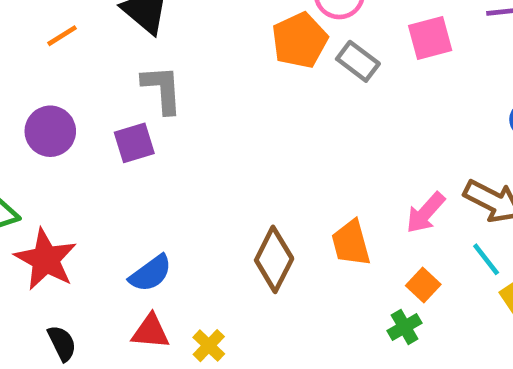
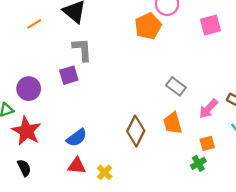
gray rectangle: (358, 61) -> (176, 86), moved
purple circle: (50, 131) -> (29, 89), moved
orange square: (423, 285) -> (207, 143), turned 32
black semicircle: (62, 343) -> (24, 168), moved

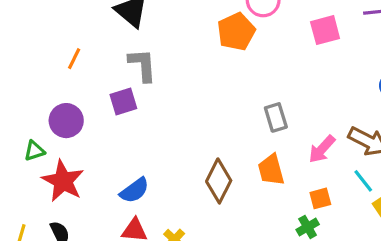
orange line: (34, 24) -> (74, 59), moved, turned -32
gray rectangle: (176, 86) -> (276, 117), turned 36

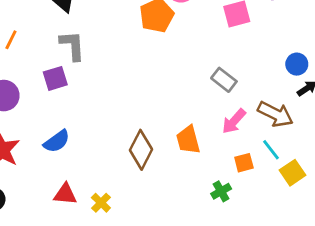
gray rectangle: (276, 117) -> (224, 80), moved, turned -35
blue semicircle: (134, 190) -> (57, 141), moved
orange square: (320, 198) -> (244, 163), moved

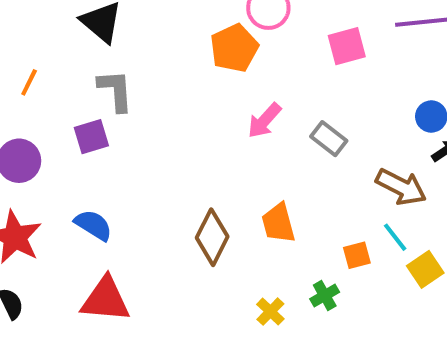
pink arrow: (234, 121) -> (264, 121), moved
blue semicircle: (57, 141) -> (93, 225), turned -112
red triangle: (65, 194) -> (105, 300), size x1.5
yellow cross: (101, 203) -> (270, 312), moved

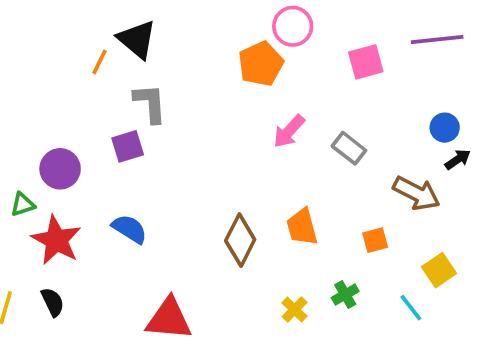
orange line: (29, 82) -> (99, 62), moved
cyan line: (395, 237) -> (411, 308), moved
orange square: (357, 255) -> (375, 240), moved
red triangle: (105, 300) -> (169, 319), moved

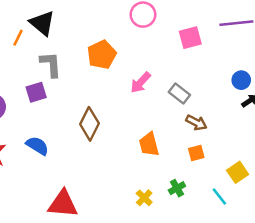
orange pentagon: (261, 64) -> (102, 55), moved
brown arrow: (416, 193) -> (196, 123), moved, size x0.7
brown diamond: (240, 240) -> (90, 124), moved

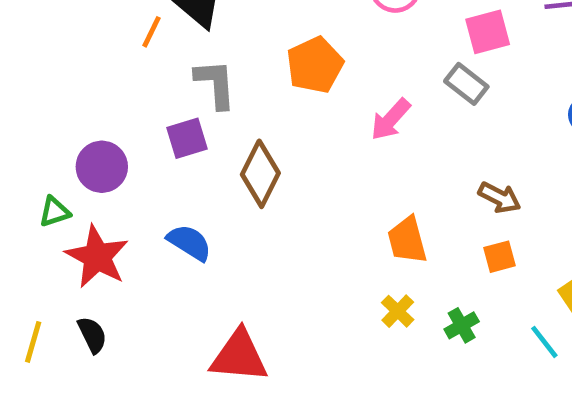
gray rectangle: (179, 93) -> (466, 84), moved
brown diamond: (90, 124) -> (260, 174), moved
yellow cross: (144, 198) -> (398, 311), moved

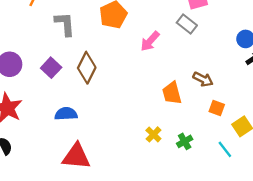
purple square: (187, 138) -> (51, 68), moved, turned -30
orange trapezoid: (407, 240) -> (172, 93), moved
blue semicircle: (189, 242) -> (66, 114), moved, turned -35
orange square: (499, 257) -> (217, 108), moved, turned 35

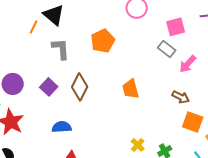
pink arrow: (150, 41) -> (188, 64), moved
orange trapezoid: (172, 93) -> (131, 89), moved
orange square: (217, 108) -> (193, 122), size x1.5

